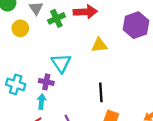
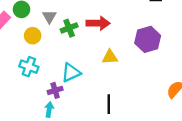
cyan triangle: (61, 63) -> (71, 73), turned 36
purple cross: (46, 82) -> (55, 90), turned -32
cyan cross: (16, 84) -> (29, 67), moved

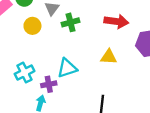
red arrow: (98, 23) -> (116, 21), moved
cyan cross: (29, 67) -> (25, 73), moved, turned 36

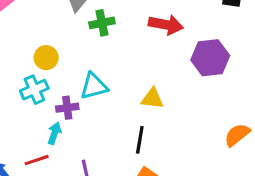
yellow circle: (32, 26) -> (46, 58), moved
yellow triangle: (109, 57) -> (152, 99), moved

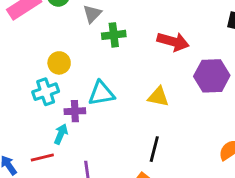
yellow triangle: (152, 99) -> (158, 97), moved
black line: (140, 140) -> (154, 149), moved

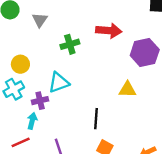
green cross: (114, 35) -> (70, 44), moved
yellow triangle: (158, 97) -> (128, 90), moved
black line: (154, 149) -> (96, 119), moved

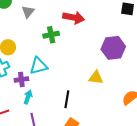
red arrow: (109, 31) -> (74, 18), moved
cyan arrow: (32, 121) -> (28, 97), moved

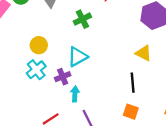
yellow triangle: (96, 78) -> (144, 53), turned 35
black line: (67, 99) -> (133, 83), moved

